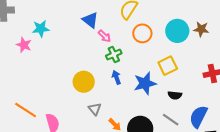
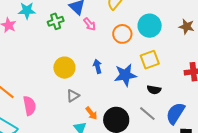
cyan circle: (177, 31) -> (150, 26), moved
orange circle: (142, 33) -> (122, 34), moved
green cross: (114, 54) -> (56, 21), moved
gray triangle: (95, 109) -> (73, 96), turned 32

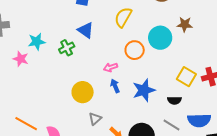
pink arrow: (90, 24) -> (111, 67), moved, turned 120
brown star: (187, 27) -> (185, 24), moved
yellow square: (150, 60) -> (186, 77), moved, turned -30
blue semicircle: (175, 113) -> (199, 120), turned -115

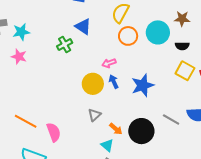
cyan star: (37, 42) -> (21, 32), moved
orange circle: (135, 50) -> (128, 36), moved
yellow circle: (83, 92) -> (93, 84), moved
black semicircle: (174, 100) -> (182, 46), moved

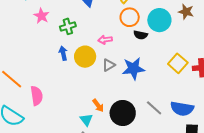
green cross: (65, 45) -> (68, 26), moved
black semicircle: (182, 46) -> (140, 35), moved
pink star: (19, 57) -> (41, 16), moved
blue arrow: (114, 82) -> (63, 53), moved
gray triangle: (94, 115) -> (109, 65), moved

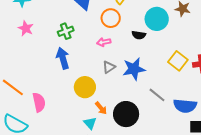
pink star: (41, 16) -> (26, 28), moved
orange circle: (130, 17) -> (111, 18), moved
blue arrow: (63, 53) -> (63, 58), size x1.5
yellow circle: (85, 57) -> (85, 87), moved
gray line: (154, 108) -> (157, 95), moved

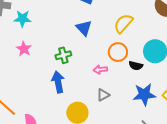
orange circle: (111, 18) -> (118, 52), moved
blue star: (134, 69) -> (144, 94), moved

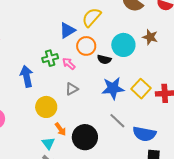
blue triangle: (84, 28) -> (67, 30), moved, turned 42
green cross: (63, 55) -> (50, 58), moved
pink arrow: (100, 70) -> (69, 64), turned 48

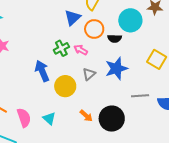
blue star: (113, 88) -> (116, 69), moved
yellow circle: (46, 107) -> (65, 86), moved
gray line: (117, 121) -> (140, 96), turned -36
cyan triangle: (48, 143) -> (49, 118), moved

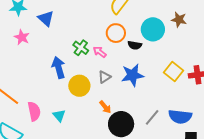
blue triangle: (73, 18) -> (46, 18), moved, turned -42
green cross: (61, 48) -> (81, 48), turned -35
gray line: (140, 96) -> (152, 117), moved, turned -54
orange arrow: (86, 116) -> (105, 107), moved

